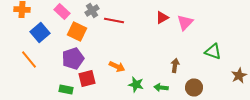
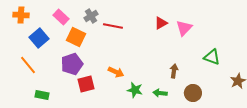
green rectangle: (66, 90) -> (42, 95), moved

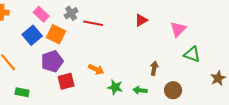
pink triangle: (184, 28) -> (178, 29), moved
blue square: (39, 38) -> (32, 35), moved

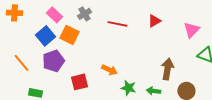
red line: (93, 23) -> (117, 24), moved
purple pentagon: (52, 61) -> (53, 61), moved
brown arrow: (154, 68) -> (167, 69), size x1.5

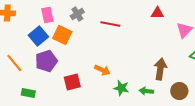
pink rectangle: (54, 15) -> (47, 15), turned 35
red triangle: (154, 21) -> (157, 13), moved, turned 32

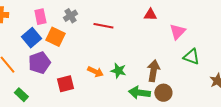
green star: (121, 88) -> (118, 71), moved
green arrow: (146, 91) -> (139, 93), size x1.5
brown circle: (179, 91) -> (163, 93), moved
green rectangle: (28, 93) -> (21, 95), turned 32

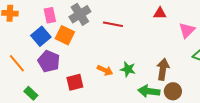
gray cross: (70, 16) -> (80, 14), size x1.5
purple pentagon: (39, 63) -> (49, 61), turned -30

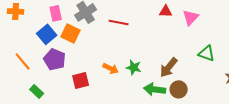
pink triangle: (187, 30) -> (191, 17), moved
brown arrow: (163, 69) -> (169, 67), turned -150

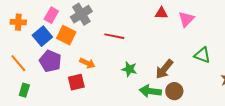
orange cross: (16, 11) -> (18, 22), moved
pink rectangle: (56, 13) -> (51, 15), turned 42
red line: (119, 22) -> (114, 36), moved
orange arrow: (111, 68) -> (87, 63), moved
green rectangle: (37, 91) -> (24, 90), moved, turned 64

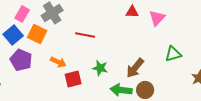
green triangle: (202, 55) -> (173, 54), turned -36
red square: (76, 82) -> (73, 79), moved

